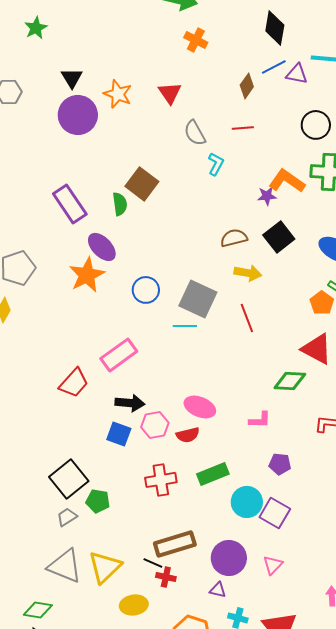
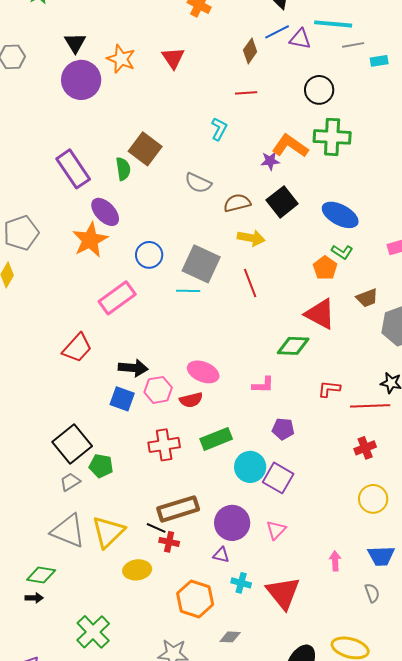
gray semicircle: (195, 133) -> (198, 183), moved, turned -36
pink rectangle: (119, 355) -> (117, 298), moved

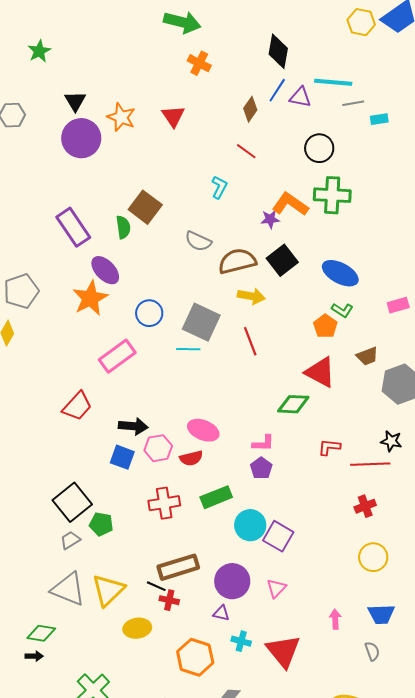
blue line: (277, 32) -> (277, 90), turned -30
red line: (246, 93) -> (246, 151), turned 40
brown semicircle: (237, 203) -> (237, 261), size x1.4
purple pentagon: (283, 429) -> (261, 468), moved, turned 30

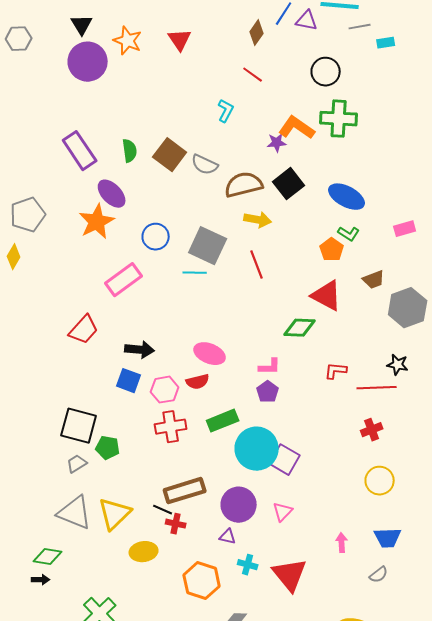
brown square: (145, 207) -> (170, 155), moved
pink hexagon: (158, 448) -> (165, 390), moved
black square: (72, 502) -> (79, 426), turned -36
cyan circle: (250, 525) -> (257, 449), size x1.4
gray semicircle: (372, 651) -> (379, 575), turned 72

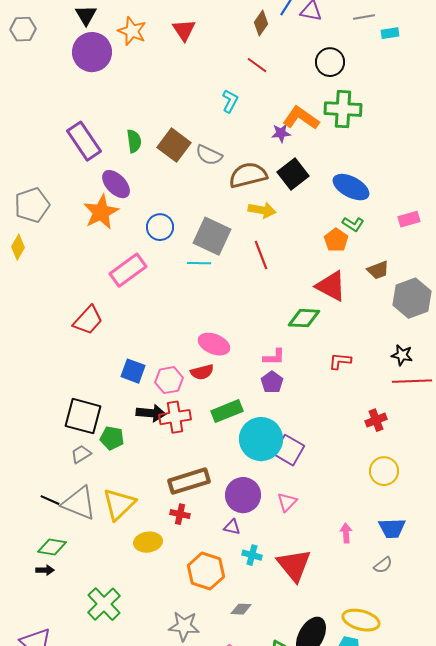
black arrow: (140, 350) -> (151, 413), moved
red line: (377, 388) -> (412, 381), moved
black line: (163, 510) -> (50, 500), moved

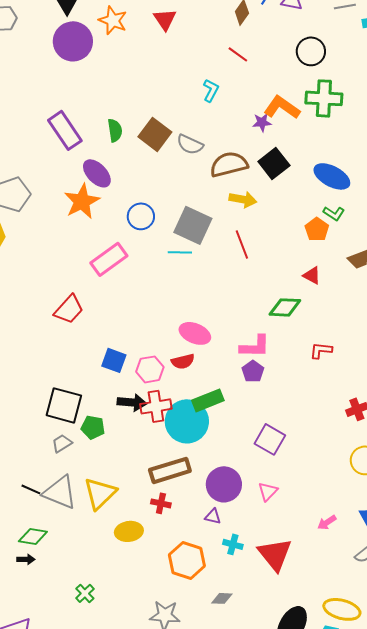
red triangle: (331, 286) -> (312, 275), size x0.6
pink L-shape: (274, 357) -> (255, 346), size x1.4
cyan circle: (261, 439) -> (187, 421), moved
pink arrow: (346, 533) -> (327, 522), turned -120
green cross: (104, 604) -> (85, 593), size x0.6

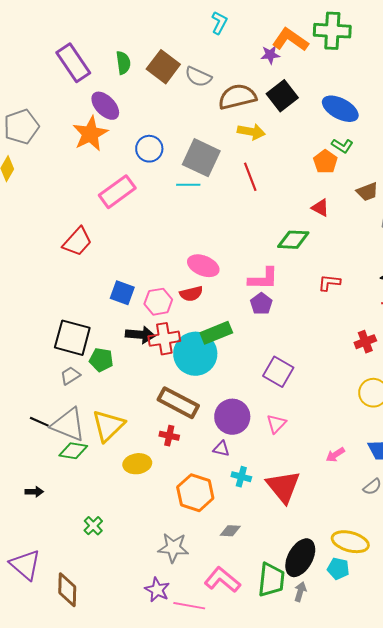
brown rectangle: (170, 470) -> (178, 403), turned 45
green diamond: (33, 536) -> (73, 451), moved

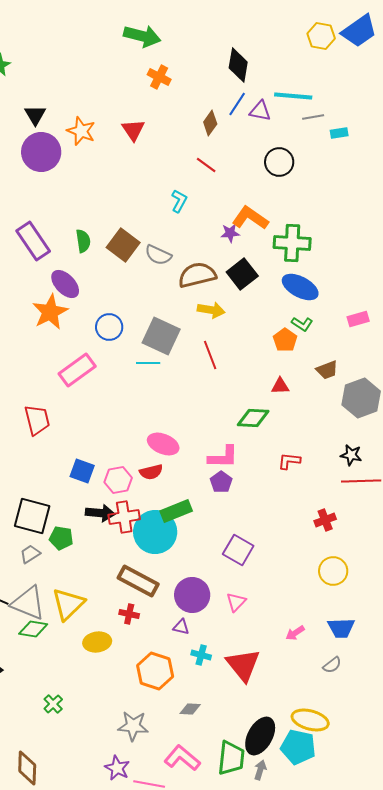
green cross: (332, 31) -> (292, 243), moved
red triangle: (320, 208) -> (280, 386), turned -30
red trapezoid: (77, 242) -> (37, 420), turned -56
cyan pentagon: (338, 569) -> (298, 747), size x1.6

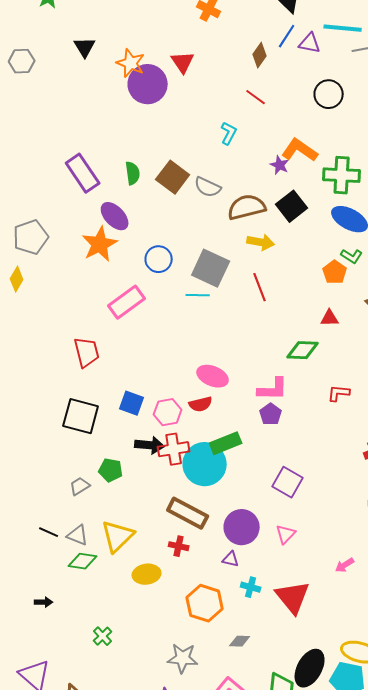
purple circle: (41, 152) -> (148, 84), moved
purple star: (230, 233) -> (280, 165), turned 30
black square: (32, 516) -> (81, 416), moved
gray triangle: (28, 603) -> (78, 535), size x0.6

